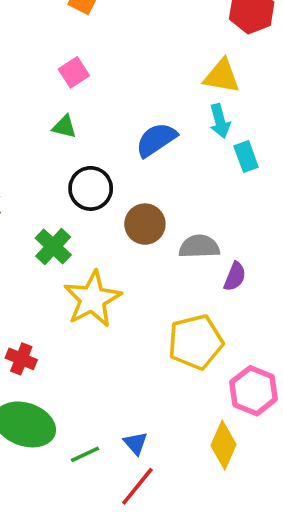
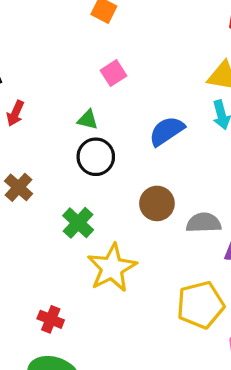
pink square: (74, 72) -> (113, 73), moved
black circle: (91, 188) -> (96, 157), moved

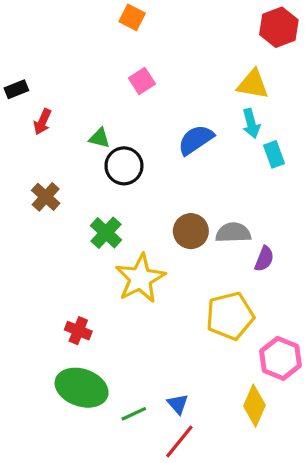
green triangle: (88, 120) -> (99, 138), moved
brown circle: (157, 203) -> (191, 231), moved

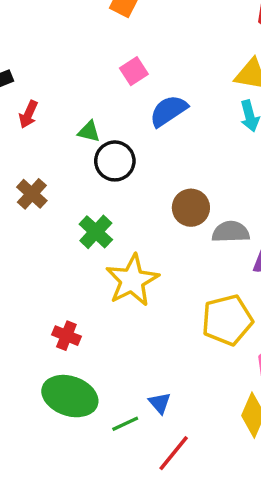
blue semicircle: (196, 140) -> (168, 111), moved
brown circle: (191, 231) -> (191, 208), moved
blue triangle: (178, 404) -> (160, 403), moved

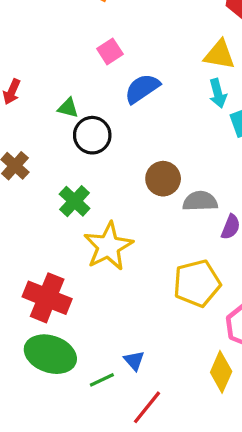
red cross: (66, 336) -> (47, 298), size x1.8

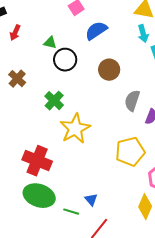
brown circle: (163, 179) -> (109, 70), moved
gray semicircle: (200, 201) -> (132, 101), turned -70
green line: (102, 380) -> (71, 212), turned 42

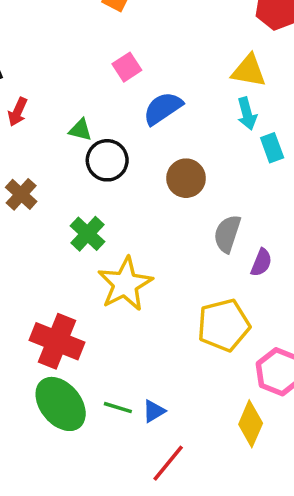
green ellipse: (39, 196) -> (61, 404), turned 32
blue triangle: (91, 200) -> (154, 411), turned 40
green line: (71, 212) -> (118, 408), moved

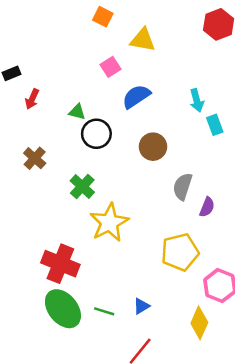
yellow triangle: (249, 71) -> (143, 40), moved
blue triangle: (154, 411) -> (141, 306), moved

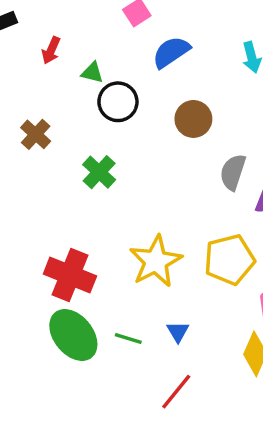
red arrow: (32, 99) -> (51, 50), moved
yellow star: (109, 223) -> (156, 261), moved
blue triangle: (141, 306) -> (178, 332), turned -30

